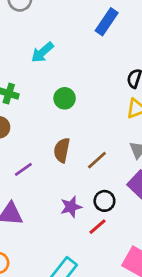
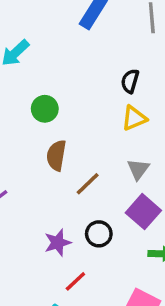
brown semicircle: (62, 150) -> (56, 155), moved
red line: (97, 227) -> (75, 281), moved

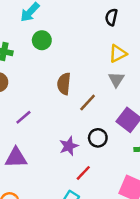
black semicircle: (130, 81) -> (111, 17), moved
green circle: (45, 109) -> (42, 40), moved
gray triangle: (138, 169) -> (116, 79), moved

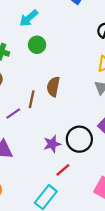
brown line: (88, 103) -> (32, 99), moved, turned -36
black circle: (98, 138) -> (79, 139), size x1.5

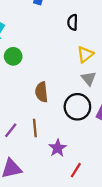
brown line: (32, 99) -> (35, 128), moved
black circle: (79, 139) -> (77, 107), moved

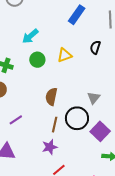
yellow triangle: (85, 54) -> (65, 55), moved
brown line: (35, 128) -> (55, 125), moved

